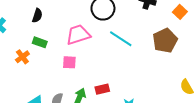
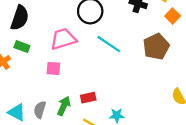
black semicircle: (37, 16) -> (20, 18), size x1.6

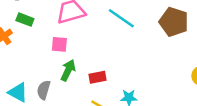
brown pentagon: (156, 47) -> (174, 22), turned -30
green arrow: (64, 106) -> (68, 70), moved

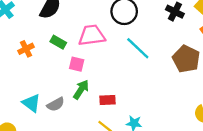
green rectangle: (25, 20) -> (58, 42), moved
gray semicircle: (44, 90) -> (56, 104), turned -144

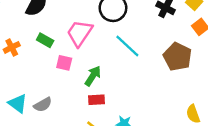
pink trapezoid: (92, 35) -> (80, 33), turned -48
green arrow: (81, 90) -> (93, 76), moved

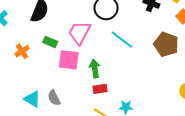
pink square: (64, 63) -> (69, 60), size x1.5
green arrow: (93, 76) -> (95, 69), turned -36
gray semicircle: (43, 105) -> (54, 98), turned 98

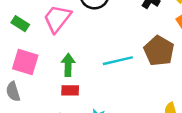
cyan line: (122, 40) -> (118, 61), moved, turned -60
pink square: (69, 60) -> (25, 62), moved

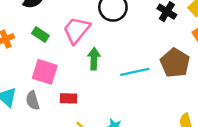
green arrow: (68, 65) -> (94, 59), moved
red rectangle: (70, 90) -> (68, 98), moved

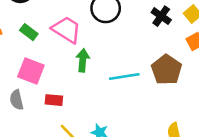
pink trapezoid: (77, 30) -> (66, 30), turned 80

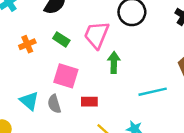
pink trapezoid: (66, 30) -> (97, 35), turned -96
cyan line: (124, 77) -> (153, 92), moved

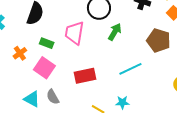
green arrow: (114, 62) -> (115, 32), moved, turned 42
pink square: (66, 76) -> (44, 68), moved, turned 30
red rectangle: (89, 102) -> (85, 76), moved, size x1.5

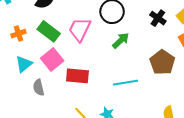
green rectangle: (47, 43) -> (49, 31), size x1.5
pink square: (44, 68) -> (52, 60), moved
cyan triangle: (32, 99) -> (24, 64), moved, turned 36

